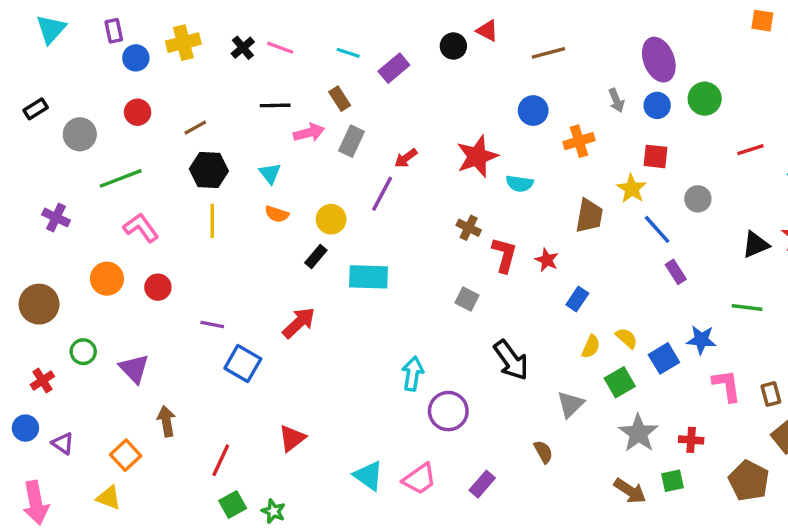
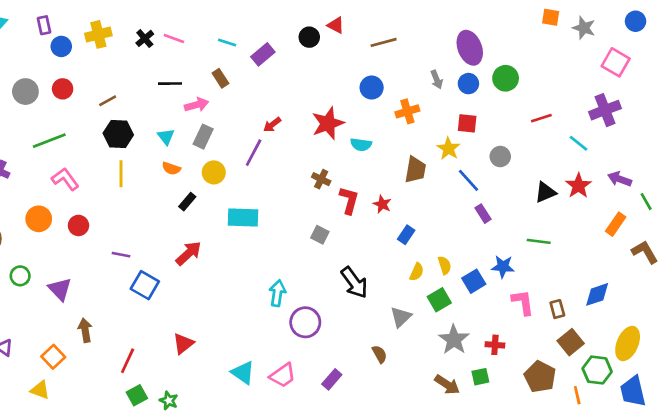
gray circle: (80, 134) -> (25, 92), moved
gray rectangle: (351, 141) -> (203, 137), moved
black rectangle: (316, 257) -> (187, 202), moved
yellow semicircle: (627, 338) -> (445, 265), turned 30

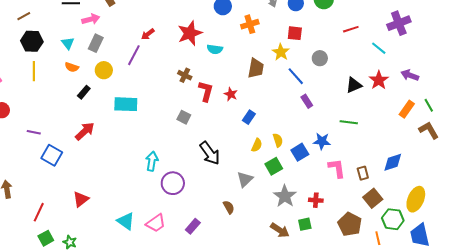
green line: (646, 202) -> (429, 105), moved

